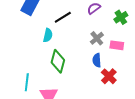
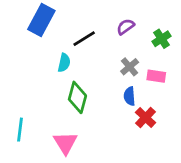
cyan line: (27, 82) -> (20, 130), moved

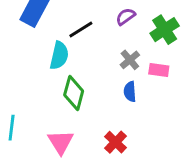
green cross: (162, 39) -> (165, 30), size x1.4
cyan semicircle: (64, 63) -> (59, 56), size x1.4
red cross: (146, 118) -> (116, 142), moved

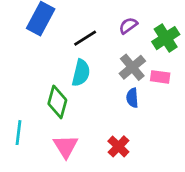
cyan semicircle: (59, 56) -> (81, 73), moved
gray cross: (130, 60) -> (132, 67), size x1.4
green diamond: (74, 93) -> (57, 102), moved

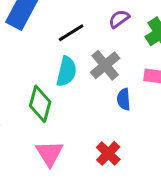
gray cross: (132, 67) -> (105, 65), moved

